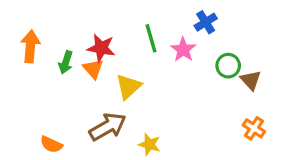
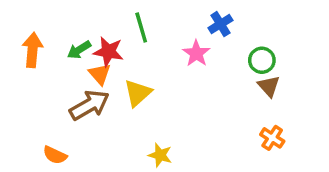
green line: (151, 38) -> (141, 27), moved
green arrow: (66, 62) -> (79, 50), moved, turned 40
green circle: (228, 66) -> (262, 60), moved
brown arrow: (108, 127) -> (89, 105), moved

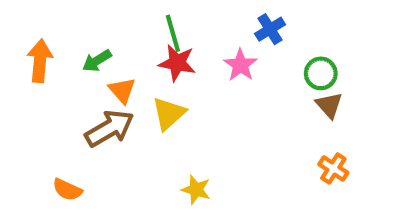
red star: (108, 52) -> (177, 63), moved

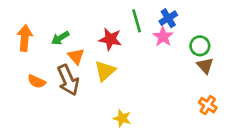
green line: (173, 33) -> (137, 21), moved
pink star: (240, 65) -> (163, 37), moved
brown arrow: (110, 128) -> (68, 80), turned 96
orange semicircle: (67, 190) -> (37, 81), moved

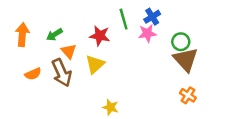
pink star: (163, 37) -> (147, 33), turned 30
brown triangle: (205, 66) -> (186, 60), size x1.6
orange semicircle: (37, 81) -> (33, 74), turned -49

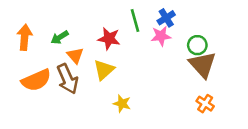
orange semicircle: (33, 74) -> (36, 80), size x1.6
yellow star: (110, 107) -> (122, 104), moved

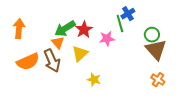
green line: (135, 20) -> (120, 24), moved
pink star: (161, 36) -> (107, 39), moved
green arrow: (60, 37) -> (65, 29), moved, size x1.5
red star: (109, 39) -> (84, 30), turned 30

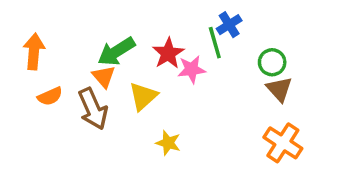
red star: (84, 30) -> (168, 53), moved
brown triangle: (156, 50) -> (279, 89), size x0.7
orange semicircle: (28, 62) -> (50, 96), moved, size x0.6
orange cross: (158, 80) -> (283, 143), size x1.5

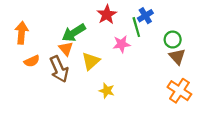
red star: (168, 53) -> (107, 15), moved

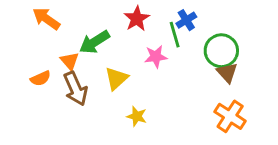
orange arrow: (22, 33) -> (46, 19), moved, turned -60
green circle: (173, 40) -> (221, 51), size x1.5
orange triangle: (66, 49) -> (70, 61), moved

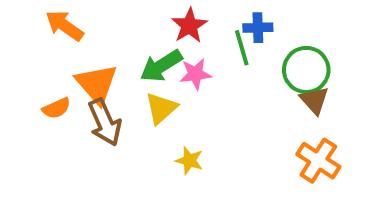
blue cross: (186, 20) -> (258, 28), turned 30
green arrow: (94, 42) -> (161, 66), moved
pink star: (156, 57) -> (195, 74), moved
orange triangle: (70, 61) -> (97, 84), size x1.6

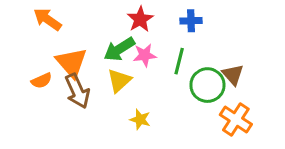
green line: (242, 48) -> (179, 61), moved, turned 30
green circle: (306, 70) -> (207, 85), moved

